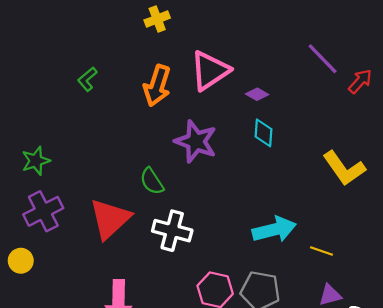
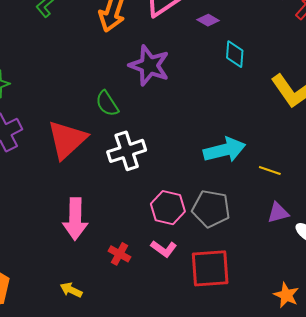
cyan diamond: (264, 133) -> (235, 54), moved
white cross: (172, 231) -> (127, 151), turned -33

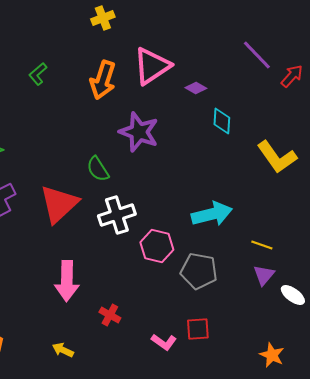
yellow line: (270, 170) -> (262, 245), moved
pink hexagon: (168, 208) -> (157, 246), moved
purple triangle: (278, 213) -> (264, 275), turned -35
pink L-shape: (164, 249) -> (164, 342), moved
red square: (210, 268) -> (198, 329), size x0.6

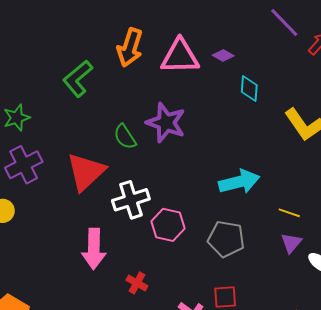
pink triangle: (152, 66) -> (180, 57), moved, turned 33
green L-shape: (38, 74) -> (78, 79), moved, size x1.6
purple star: (139, 132) -> (166, 123), moved
white cross: (117, 215) -> (131, 200), moved
pink hexagon: (157, 246) -> (168, 225), moved

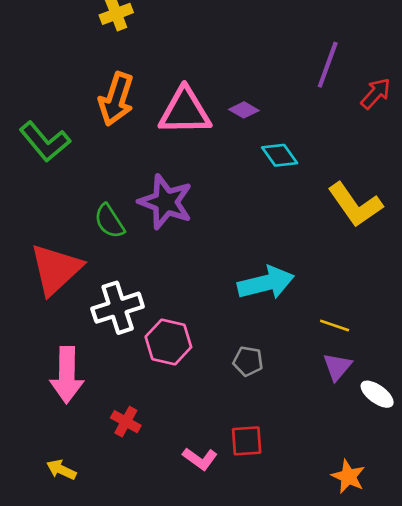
purple line: (284, 22) -> (328, 65), turned 64
green L-shape: (78, 79) -> (45, 142), turned -90
cyan diamond: (249, 89) -> (280, 155), turned -40
gray pentagon: (226, 239) -> (248, 361), size x0.6

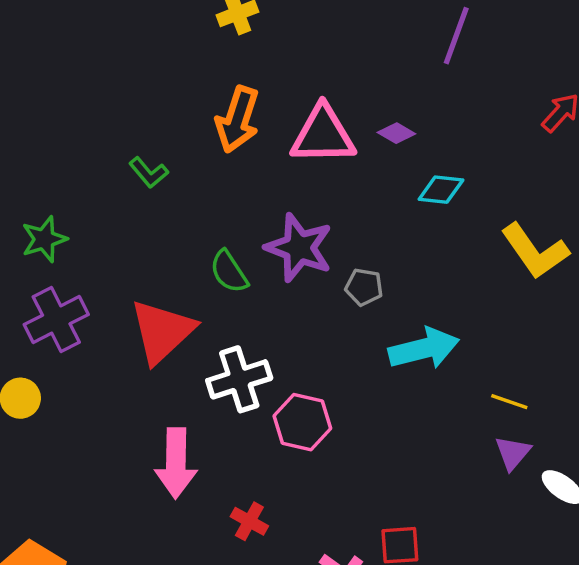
purple line: (328, 65) -> (456, 36), moved
green L-shape: (45, 142) -> (149, 172), size x0.6
cyan diamond: (280, 155) -> (441, 190), turned -48
gray pentagon: (248, 361) -> (364, 287), moved

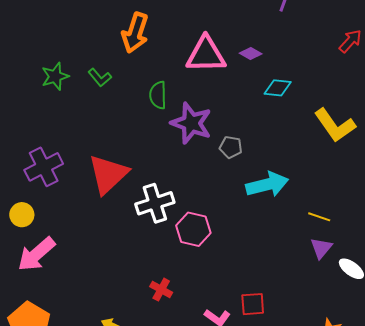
orange arrow: (237, 119) -> (135, 33), moved
green star: (44, 239) -> (55, 76), moved
green semicircle: (229, 272) -> (158, 95), moved, turned 32
pink arrow: (176, 463) -> (36, 254), moved, turned 48

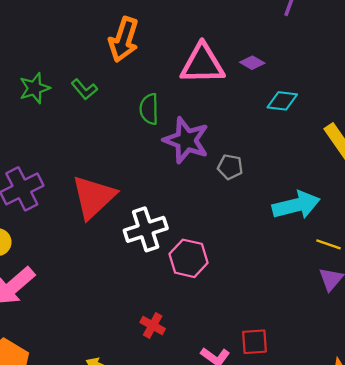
cyan arrow: (267, 185) -> (296, 205), moved

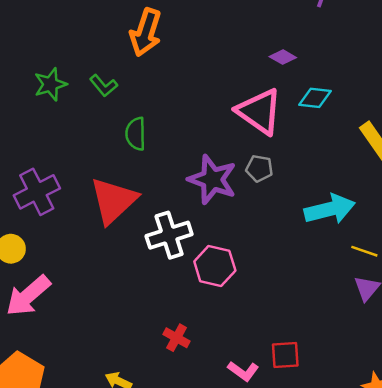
pink triangle: (202, 64) -> (259, 112), moved, turned 36
green semicircle: (149, 109) -> (136, 134), moved
purple star: (186, 140) -> (212, 179), moved

